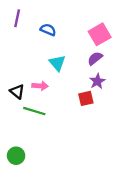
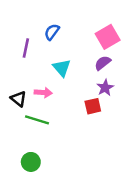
purple line: (17, 18) -> (26, 48), moved
blue semicircle: (48, 30) -> (52, 32), turned -77
green circle: (16, 156) -> (31, 162), moved

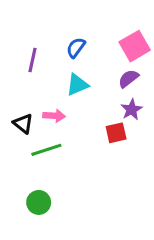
blue semicircle: (52, 32) -> (76, 48), moved
cyan triangle: (62, 68) -> (77, 85), turned 48
green line: (37, 120) -> (46, 150), turned -35

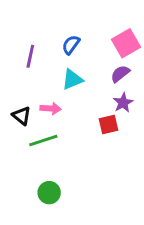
green circle: (39, 202) -> (49, 193), moved

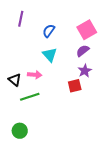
purple line: (30, 56) -> (21, 19), moved
cyan triangle: (72, 79) -> (50, 55), turned -49
green circle: (49, 193) -> (20, 131), moved

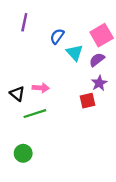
cyan triangle: (50, 55) -> (75, 53), moved

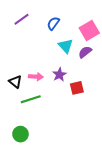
purple line: (24, 22) -> (21, 19), turned 42
blue semicircle: (57, 36) -> (53, 23), moved
purple star: (99, 83) -> (59, 75), moved

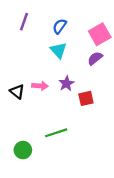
purple line: (21, 19) -> (24, 22), turned -35
cyan triangle: (66, 46) -> (58, 50), moved
green line: (31, 99) -> (56, 133), moved

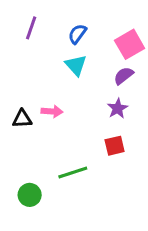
purple star: (66, 84) -> (118, 108), moved
black triangle: (17, 92) -> (22, 119), turned -42
red square: (86, 98) -> (115, 146), moved

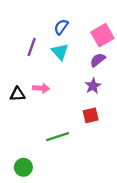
purple line: (31, 28) -> (32, 47), moved
green circle: (30, 195) -> (23, 167), moved

